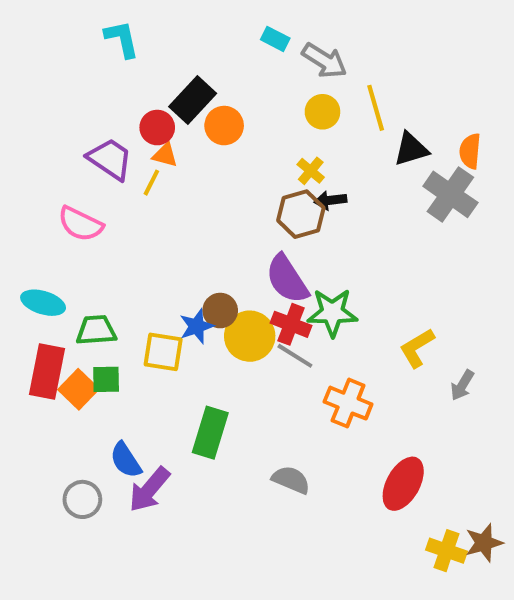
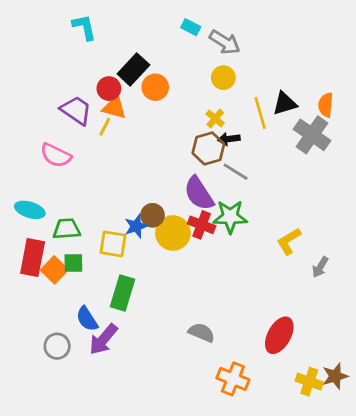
yellow line: (376, 108) -> (260, 113), moved
orange triangle: (165, 155) -> (114, 108), size x1.4
gray line: (295, 356) -> (236, 172), moved
orange cross: (348, 403) -> (233, 379), moved
green rectangle: (210, 433) -> (122, 293), moved

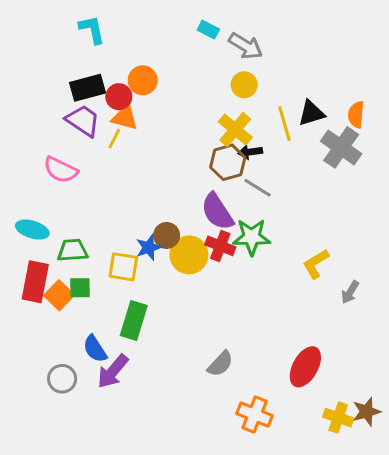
black rectangle: (133, 69) -> (87, 88), moved, turned 32
orange circle: (155, 87) -> (143, 80), moved
yellow cross: (215, 119) -> (235, 130), size x1.6
gray semicircle: (202, 333) -> (220, 364), turned 110

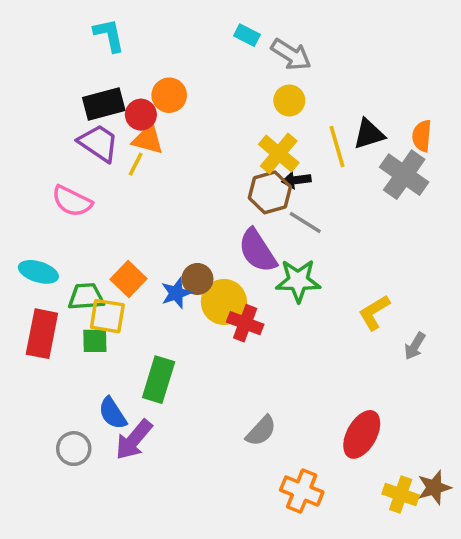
red cross: (220, 246) -> (245, 323), moved
yellow square: (123, 267) -> (107, 316), moved
orange square: (59, 295) -> (129, 279), moved

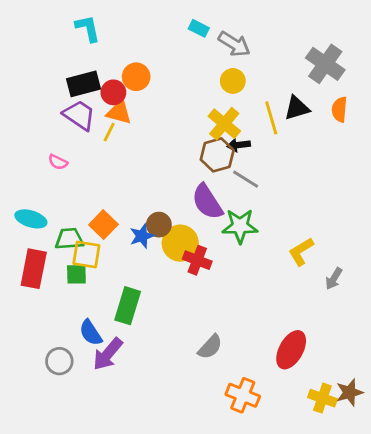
gray cross: (404, 175) -> (325, 64), moved
pink semicircle: (72, 201) -> (58, 162), size x0.6

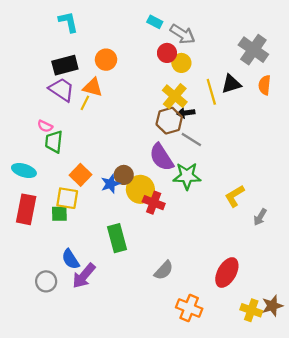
red circle: (113, 92) -> (167, 53), moved
green trapezoid: (69, 239) -> (54, 142), moved, turned -80
green rectangle: (128, 306) -> (117, 238), moved, turned -32

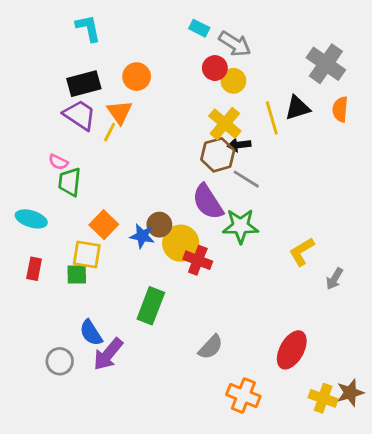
orange triangle: (93, 87) -> (119, 112), turned 40
blue star: (110, 184) -> (142, 236), turned 30
red rectangle: (26, 209) -> (34, 269), size x0.6
green rectangle: (117, 238) -> (151, 306), turned 36

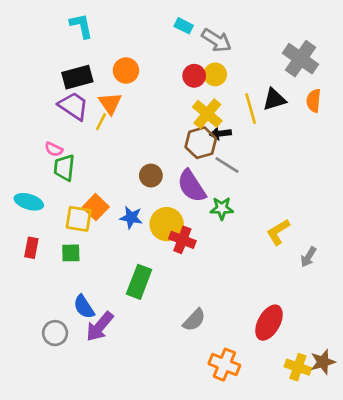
red circle: (215, 68) -> (194, 76), moved
brown circle: (159, 225) -> (151, 176), moved
green star: (240, 226) -> (222, 208), size x0.7
yellow square: (87, 255) -> (79, 219), moved

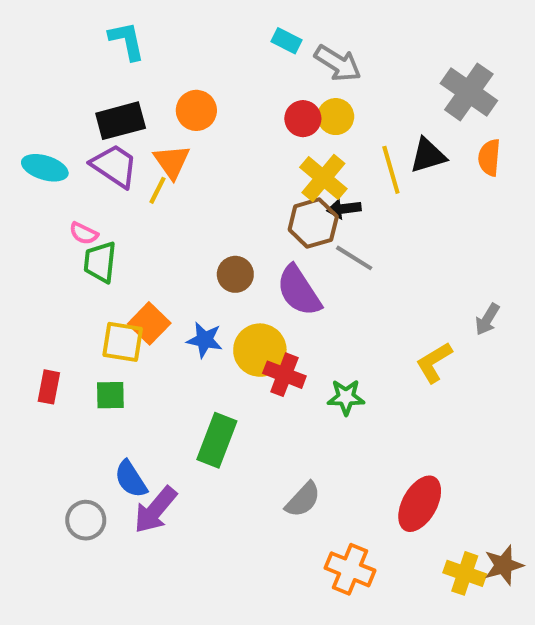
cyan ellipse: (29, 202) -> (45, 168), moved
green star: (222, 208) -> (346, 397), moved
gray arrow: (308, 257) -> (487, 319), moved

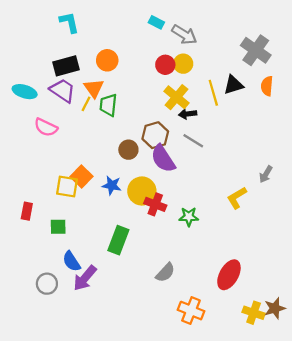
brown hexagon: (313, 223) -> (155, 135), moved
pink semicircle: (84, 233) -> (46, 127), size x1.5
green trapezoid: (100, 262) -> (108, 105), moved
green square: (110, 395) -> (58, 227), moved

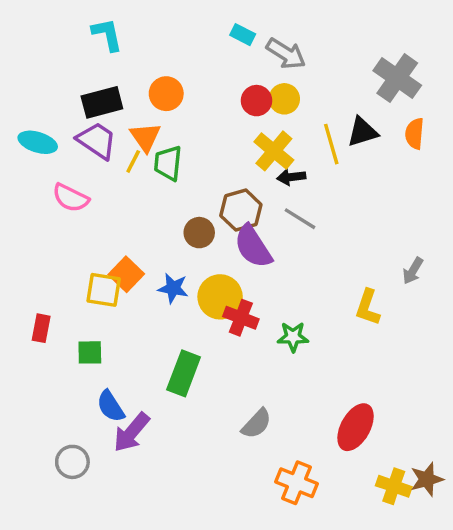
yellow L-shape: (237, 198) -> (368, 307), turned -40
gray circle: (47, 284) -> (72, 462), moved

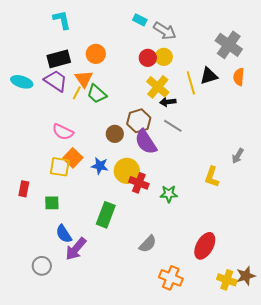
green trapezoid: (168, 163) -> (97, 94), turned -55
pink semicircle: (71, 198) -> (63, 132), moved

